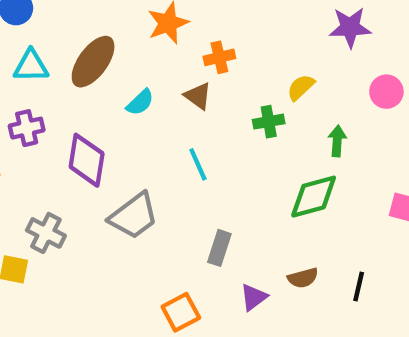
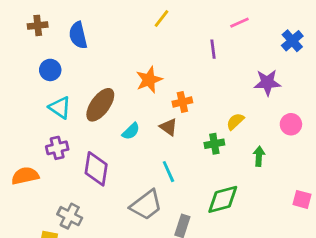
cyan triangle: (31, 66) -> (60, 108), turned 35
green diamond: (314, 197) -> (223, 199), moved
gray trapezoid: (134, 216) -> (146, 205), moved

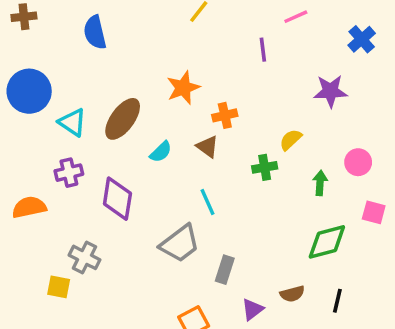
brown cross: (38, 25) -> (24, 17), moved
blue circle: (50, 70) -> (29, 91), moved, size x1.6
pink circle: (291, 124) -> (358, 162), moved
green diamond: (223, 199) -> (327, 242), moved
pink square: (302, 199) -> (374, 212), moved

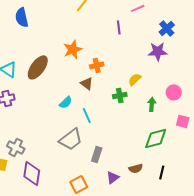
blue cross: (362, 39) -> (167, 28), moved
cyan semicircle: (161, 152) -> (66, 102), moved
purple diamond: (117, 199) -> (32, 173), moved

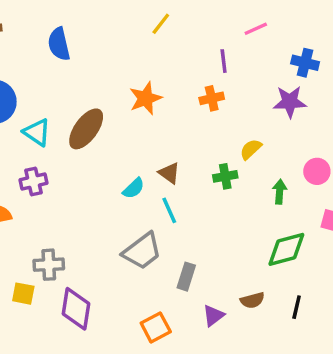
blue cross: (167, 28) -> (305, 63), turned -35
orange cross: (97, 65) -> (212, 98), moved
brown triangle: (87, 83) -> (169, 173), moved
gray cross: (16, 147) -> (49, 265), turned -30

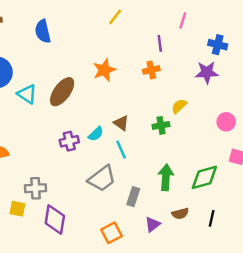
pink line: (256, 29) -> (183, 21), turned -49
purple cross: (33, 182) -> (69, 141), moved
green arrow: (280, 192) -> (166, 177), moved, size x1.5

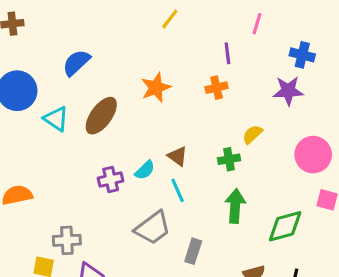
blue semicircle: (43, 31) -> (76, 63), moved, turned 60
pink circle: (226, 122) -> (313, 155), size x1.5
green arrow: (166, 177) -> (235, 206), moved

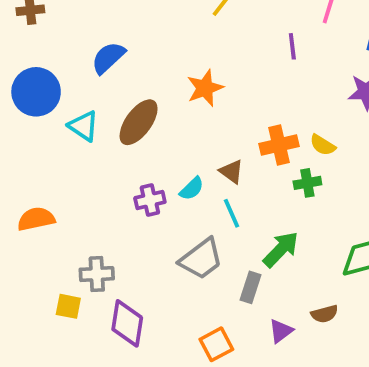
orange cross: (217, 88) -> (279, 145), moved, size x1.4
yellow semicircle: (252, 134) -> (323, 145), turned -105
green cross: (229, 159) -> (307, 183), moved
green arrow: (235, 206) -> (281, 249), moved, turned 40

